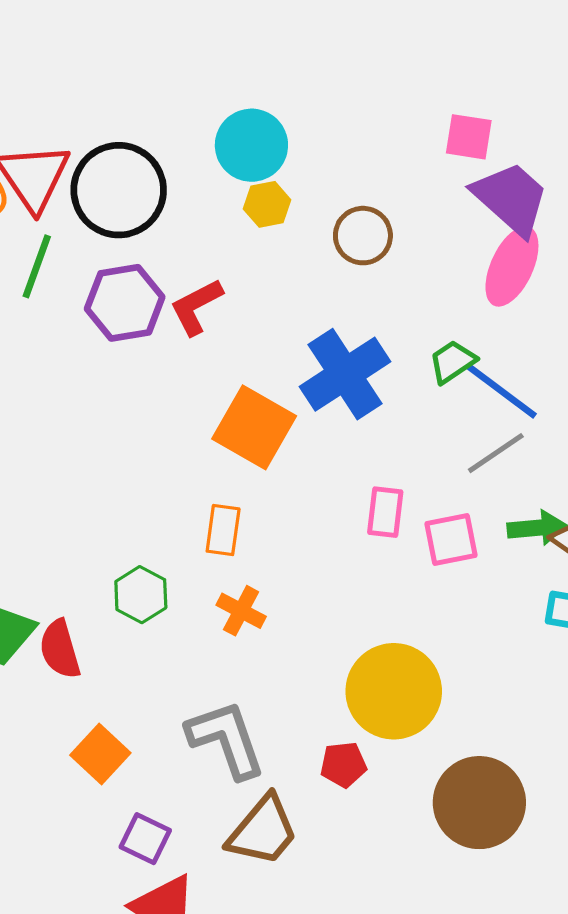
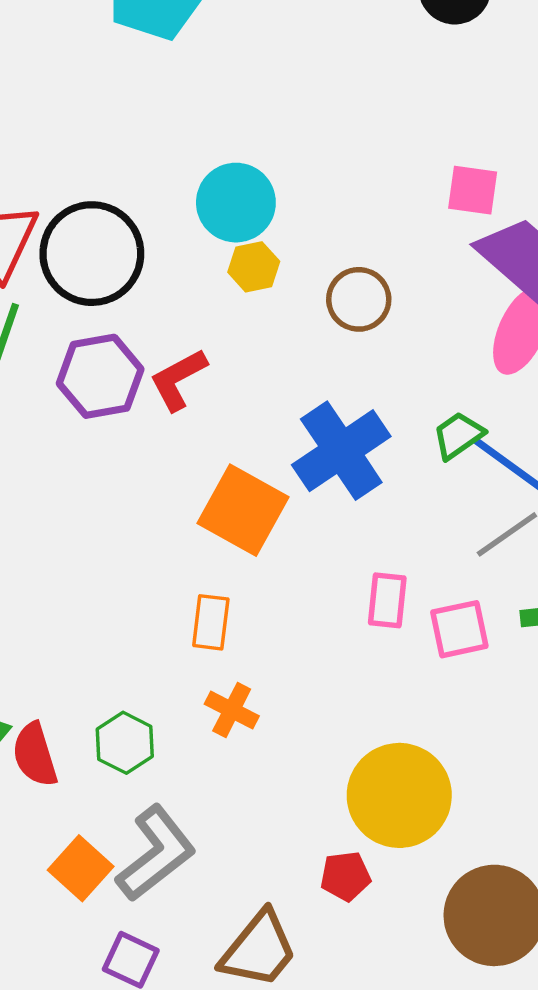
green hexagon: (141, 595) -> (125, 743), moved
gray L-shape: (226, 739) -> (156, 853), moved, turned 72

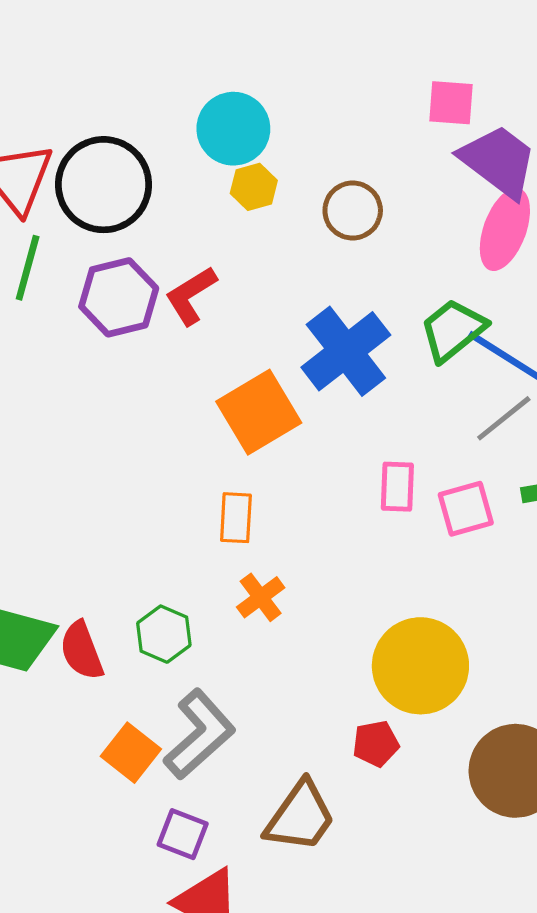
green trapezoid: (458, 435) -> (453, 330), size x1.4
orange square: (243, 510) -> (259, 412), turned 34
orange cross: (232, 710) -> (261, 597), turned 30

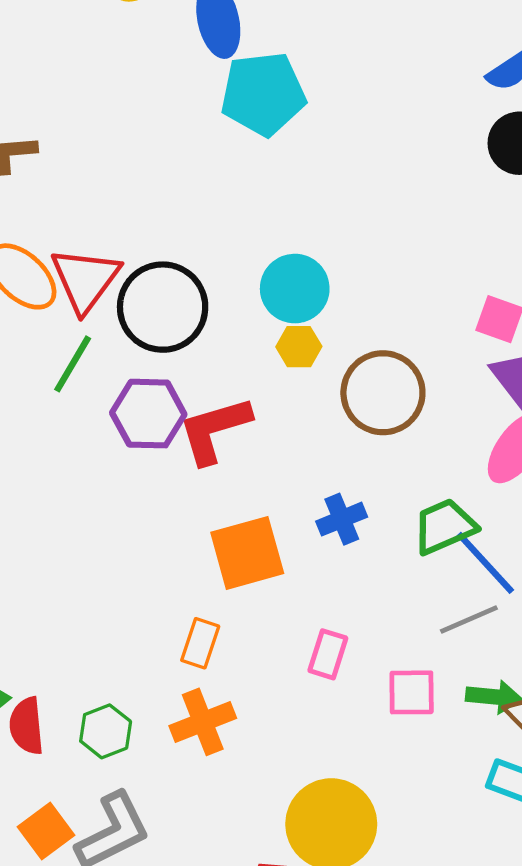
brown circle: (353, 211) -> (383, 393), size x1.5
red L-shape: (191, 296) -> (215, 430), size x1.4
blue cross: (346, 351) -> (342, 519), size x0.6
pink rectangle: (397, 487) -> (328, 654), moved
orange cross: (261, 597) -> (203, 722), size x1.4

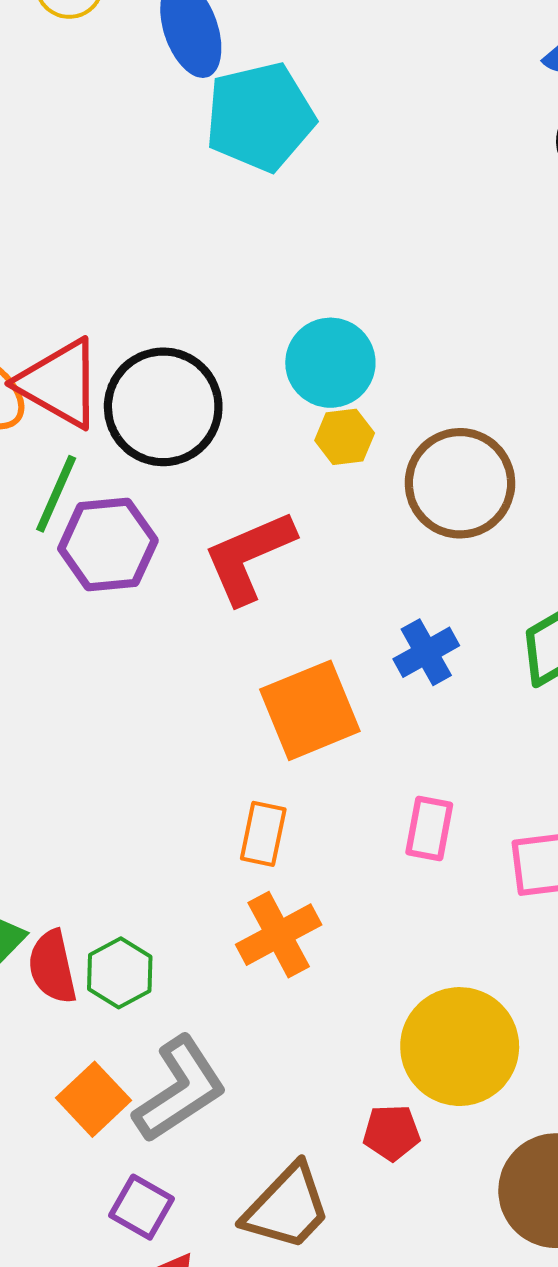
red triangle: (85, 280) -> (59, 383), turned -30
purple hexagon: (148, 414) -> (108, 545), moved
green hexagon: (106, 731) -> (120, 973), moved

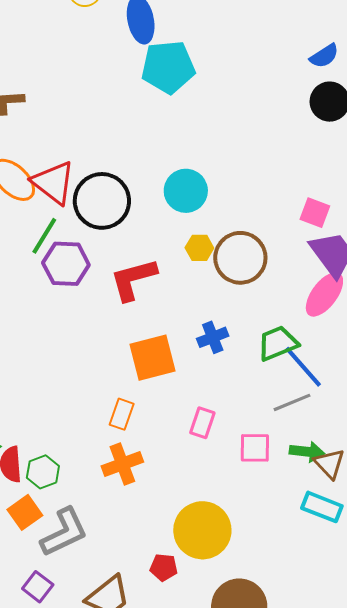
yellow hexagon: (345, 437) -> (199, 248), moved
orange square: (93, 1099) -> (25, 512), moved

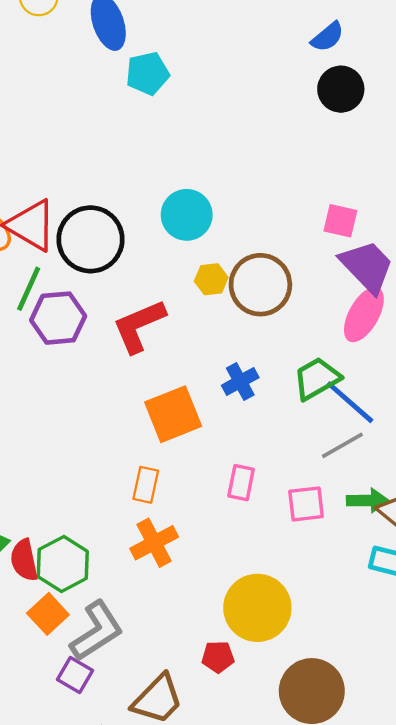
cyan pentagon: (168, 67) -> (147, 73), size x0.7
green hexagon: (43, 472) -> (63, 564), size x1.4
purple square: (38, 587) -> (75, 675), moved

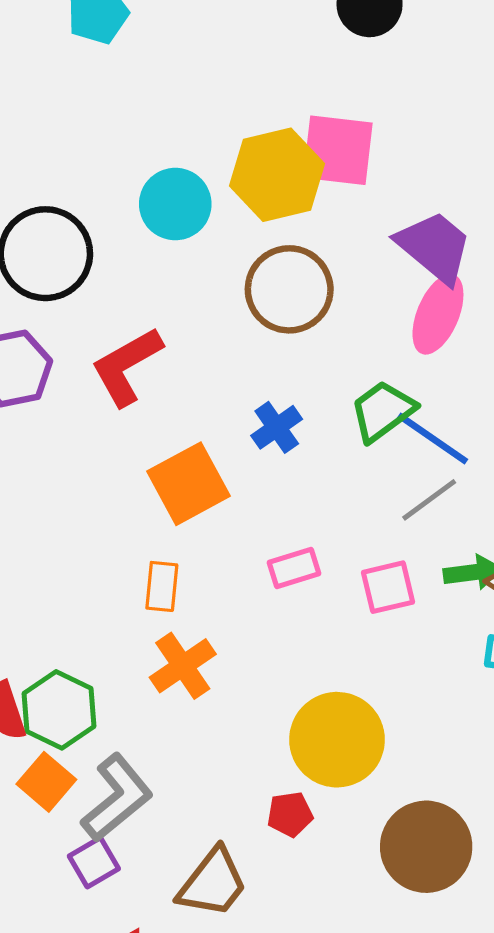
pink square: (340, 221) -> (338, 150), moved, size x1.6
yellow hexagon: (211, 279) -> (277, 175), moved, size x2.0
pink rectangle: (241, 483) -> (294, 568), turned 68
purple square: (75, 675) -> (94, 862), turned 36

